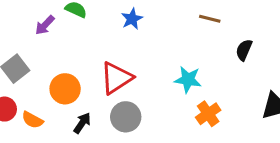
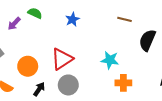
black semicircle: (244, 50) -> (147, 40), size x1.5
orange cross: (208, 114) -> (123, 83), turned 35

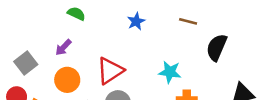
blue star: (72, 19) -> (136, 21), moved
purple arrow: (14, 24) -> (63, 47), moved

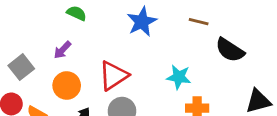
blue star: (136, 21) -> (142, 22), size x1.5
black semicircle: (217, 47) -> (230, 50), turned -80

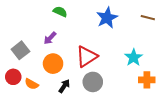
cyan star: (179, 77) -> (134, 57), turned 30

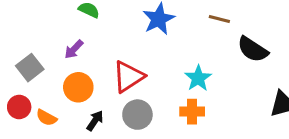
orange cross: (147, 80) -> (192, 112), moved

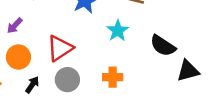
black semicircle: (253, 49) -> (163, 46), moved
cyan star: (198, 78) -> (118, 31), moved

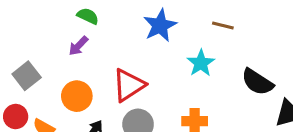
purple arrow: (15, 26) -> (78, 46), moved

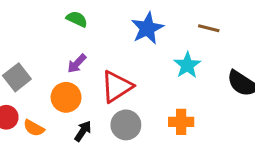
purple arrow: (78, 46) -> (77, 64), moved

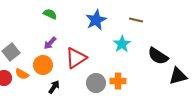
gray circle: (126, 125) -> (96, 83), moved
orange semicircle: (34, 128) -> (22, 74), moved

